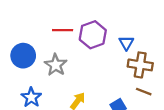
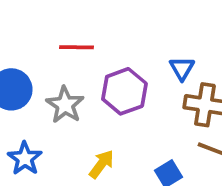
purple hexagon: (93, 35) -> (124, 91), moved

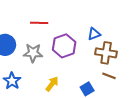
blue triangle: (182, 68) -> (94, 34), turned 40
gray star: (65, 105) -> (33, 53), turned -30

